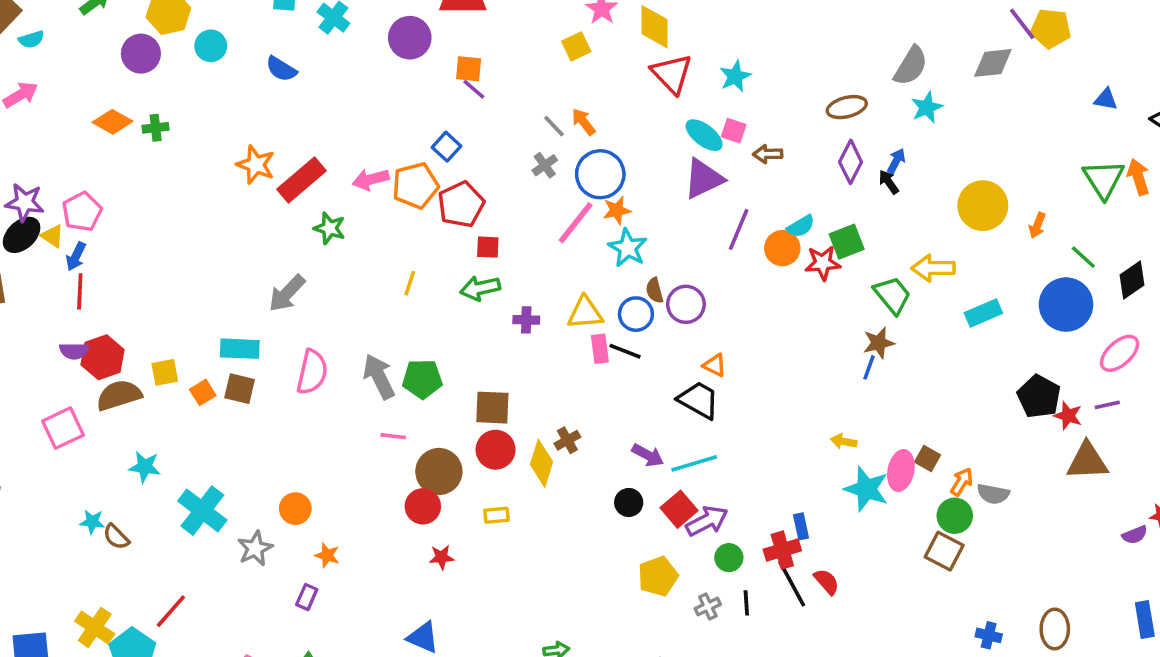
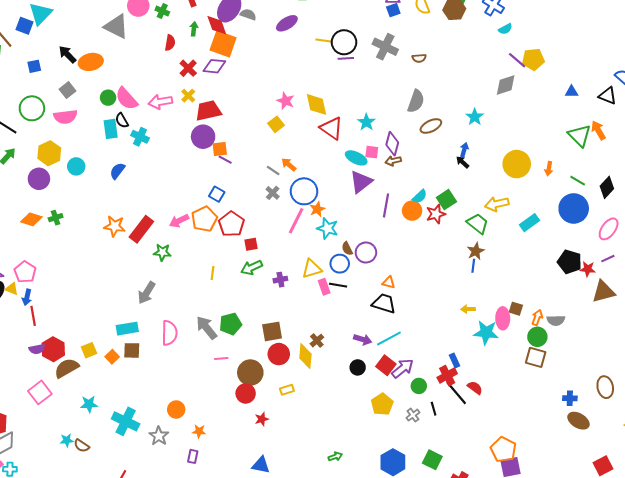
purple circle: (410, 38) -> (203, 137), moved
gray semicircle: (911, 66) -> (416, 101), moved
blue semicircle: (281, 69) -> (117, 171), turned 108
purple diamond: (851, 162) -> (392, 144), moved

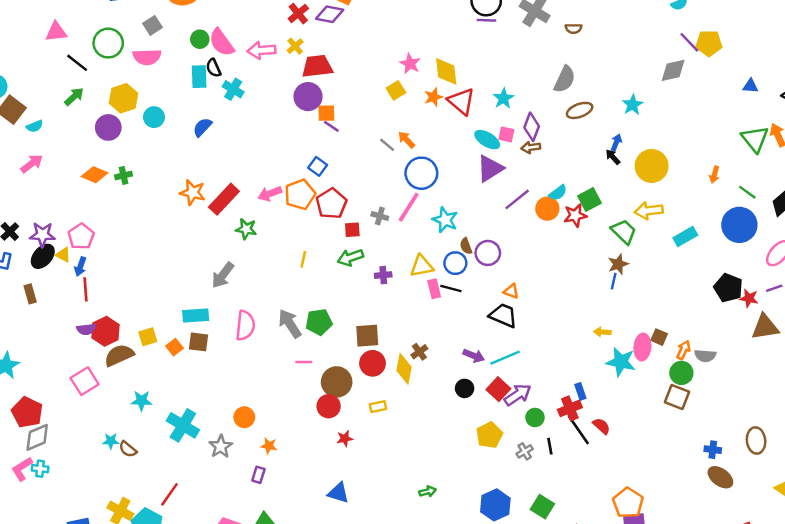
yellow circle: (517, 164) -> (652, 166), moved
gray cross: (273, 193) -> (380, 216), moved, turned -32
purple line: (386, 205) -> (517, 199), turned 35
orange star: (317, 209) -> (433, 97), moved

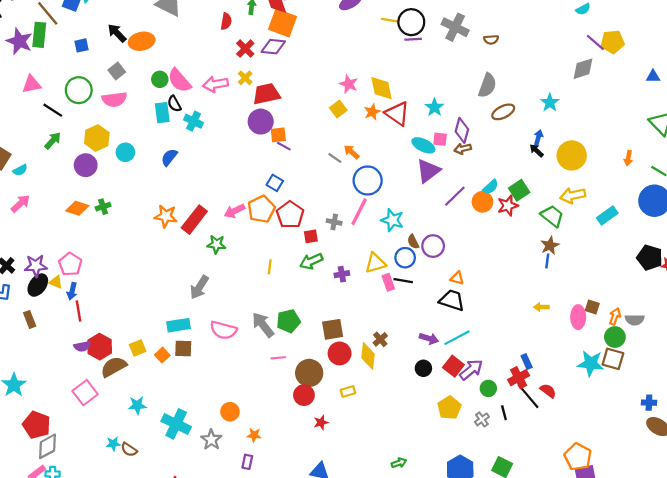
pink semicircle: (245, 326) -> (223, 330), turned 104
cyan star: (621, 362) -> (591, 363), moved

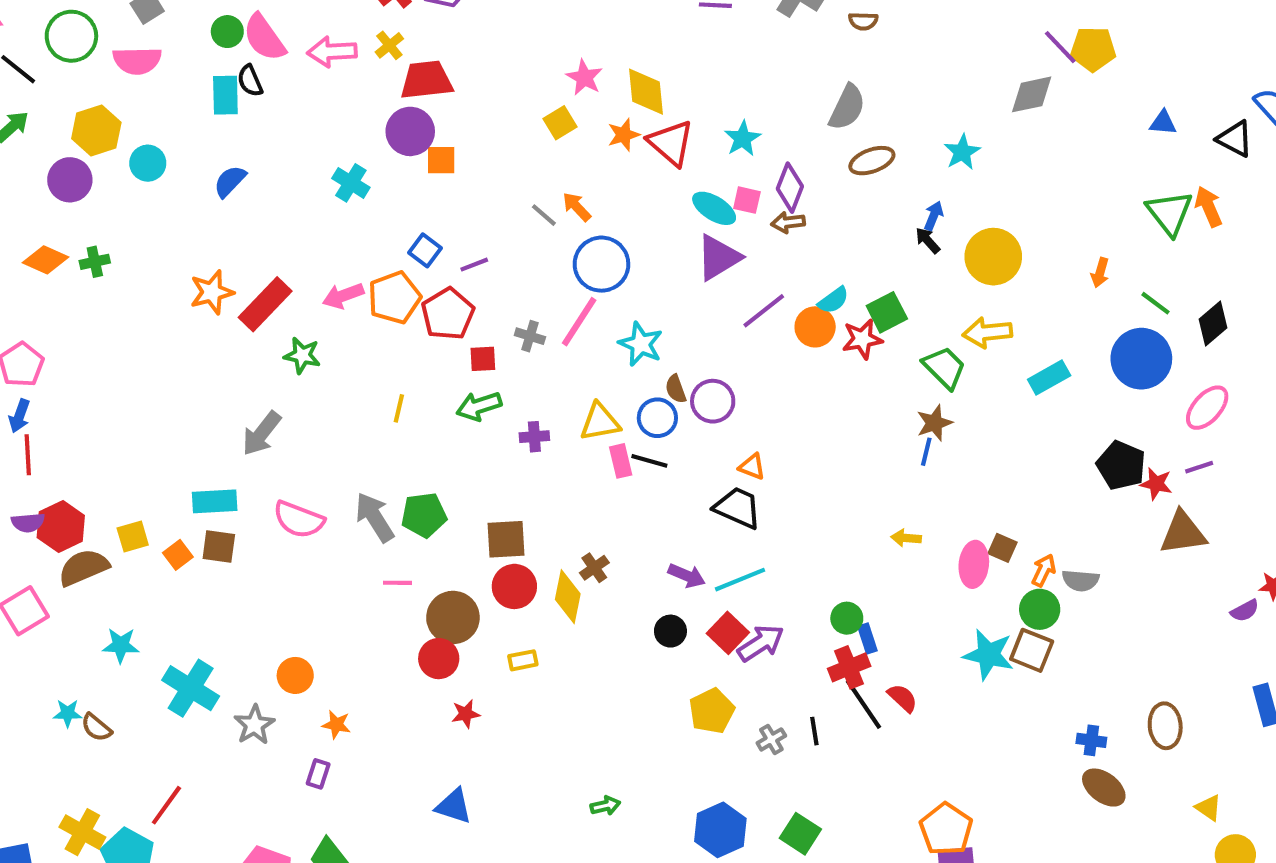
cyan cross: (194, 121) -> (351, 183), moved
purple line: (284, 146) -> (474, 265), moved, turned -56
orange star: (166, 216) -> (212, 292), turned -30
green circle: (488, 388) -> (847, 618), moved

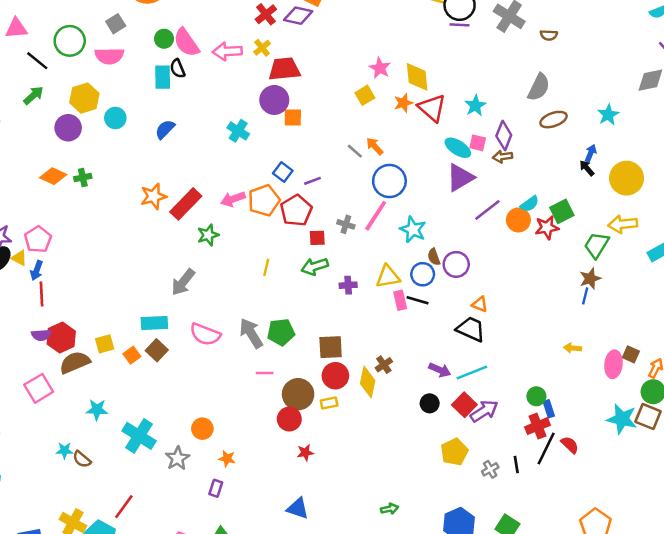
green star: (302, 355) -> (208, 235), turned -30
green trapezoid: (944, 368) -> (597, 245), turned -104
brown square: (219, 546) -> (157, 350), turned 35
yellow rectangle: (523, 660) -> (329, 403), moved
black line: (864, 704) -> (546, 448), turned 60

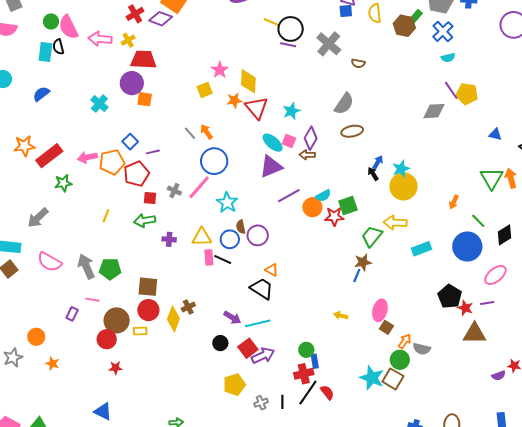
cyan star: (608, 115) -> (401, 169), moved
pink ellipse: (613, 364) -> (380, 310), moved
purple rectangle: (216, 488) -> (72, 314), moved

